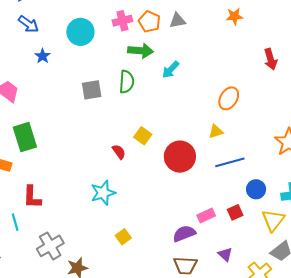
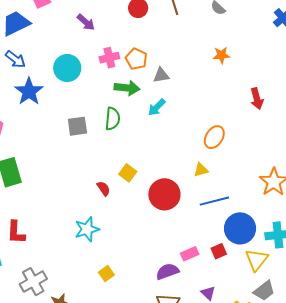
gray triangle: (177, 21) -> (161, 75), moved
blue star: (43, 56) -> (29, 91), size x1.8
blue circle: (256, 189) -> (240, 228), size x1.6

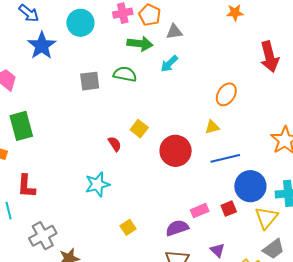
red arrow: (257, 99) -> (270, 57), size x1.4
green semicircle: (113, 119) -> (125, 74), turned -85
yellow square: (106, 274) -> (128, 227), moved

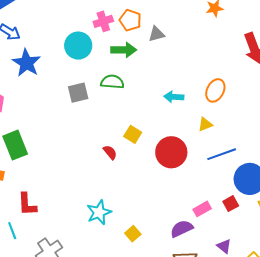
cyan circle: (80, 23) -> (78, 46), moved
cyan arrow: (169, 64) -> (174, 97), moved, turned 54
cyan star: (97, 184) -> (99, 212), moved

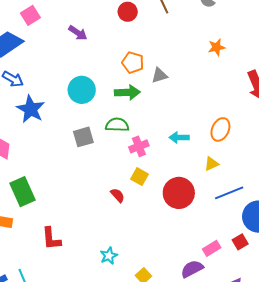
pink cross: (103, 21) -> (139, 146), moved
red L-shape: (27, 204) -> (51, 239), moved
cyan star: (99, 212) -> (109, 256), size x0.7

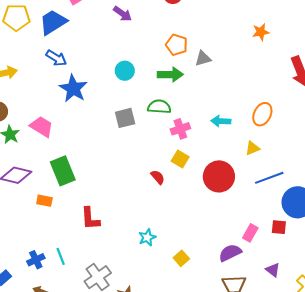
cyan circle: (82, 90) -> (125, 71), size x0.7
red square: (240, 242) -> (279, 227), turned 35
pink rectangle: (212, 248) -> (250, 233), turned -30

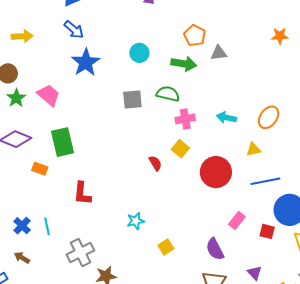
pink rectangle: (250, 233) -> (237, 220), moved
purple semicircle: (230, 253) -> (215, 249), turned -100
blue cross: (36, 260) -> (22, 226), turned -30

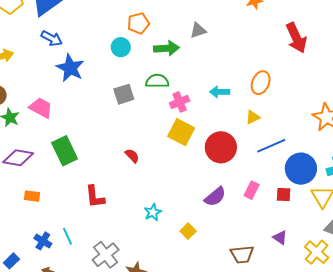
orange pentagon: (195, 35) -> (138, 23), moved, turned -30
yellow square: (180, 149) -> (181, 132), size x1.5
red semicircle: (155, 163) -> (132, 156), moved
orange rectangle: (40, 169) -> (32, 196), moved
purple semicircle: (215, 249) -> (215, 197), moved, turned -90

